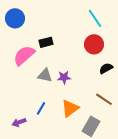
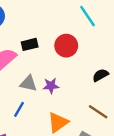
red circle: (94, 44) -> (66, 46), moved
blue line: (41, 108) -> (19, 109), moved

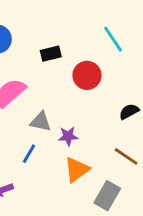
black rectangle: (30, 44) -> (51, 54), moved
purple star: (51, 86) -> (68, 136), moved

